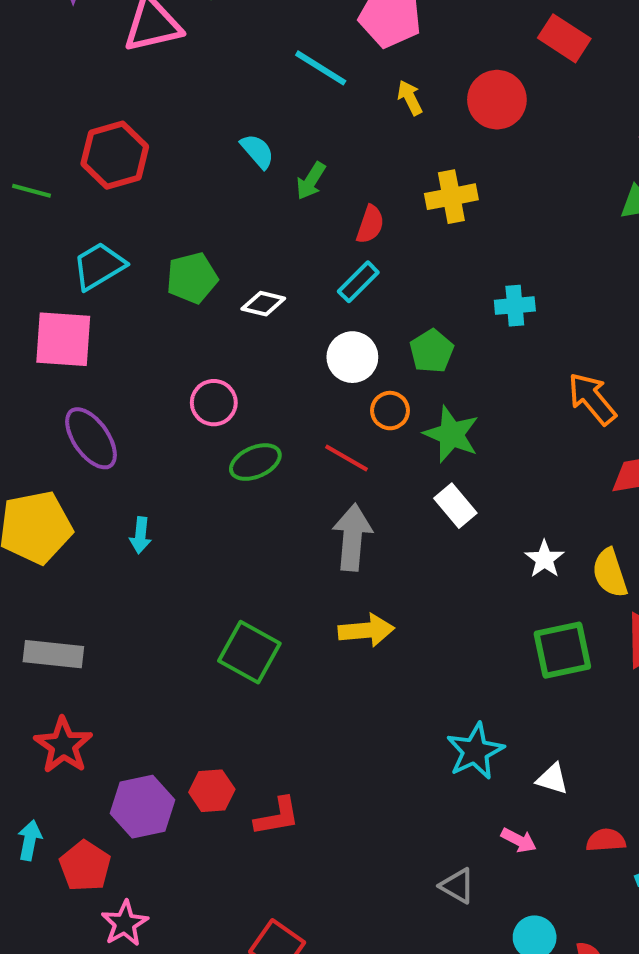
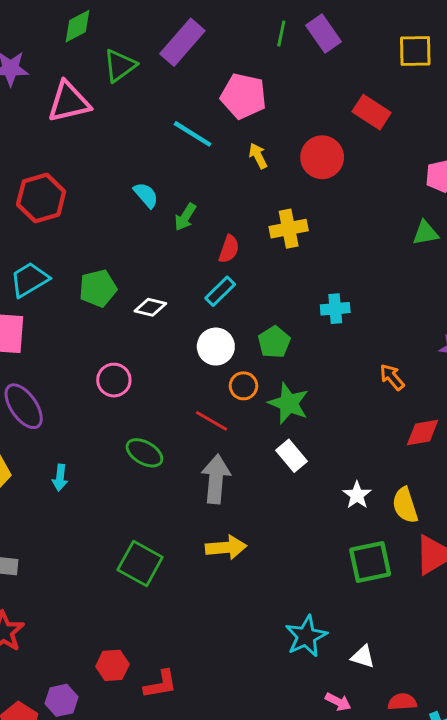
orange arrow: (592, 399) -> (392, 377), size x0.7
green ellipse: (255, 462) -> (144, 453), moved, turned 54
purple hexagon: (142, 807) -> (61, 700), moved, size x0.7

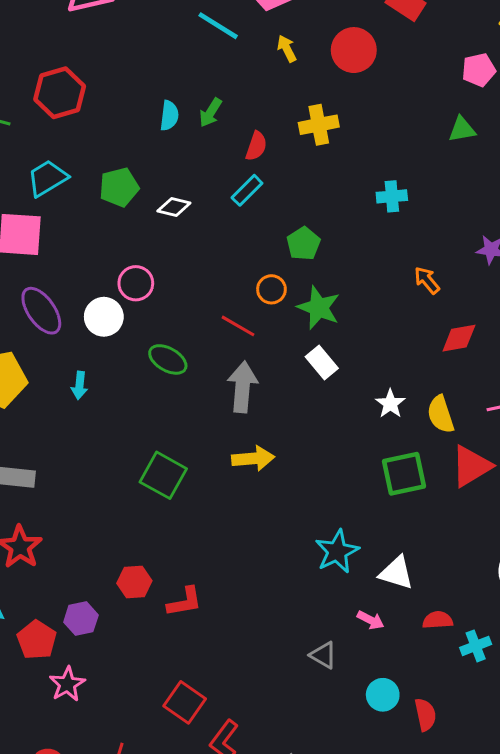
cyan semicircle: (146, 195) -> (169, 116), moved, turned 48
cyan cross: (335, 309) -> (392, 196), moved
white circle: (216, 347) -> (104, 317), moved
white triangle: (363, 657) -> (396, 573), size x1.4

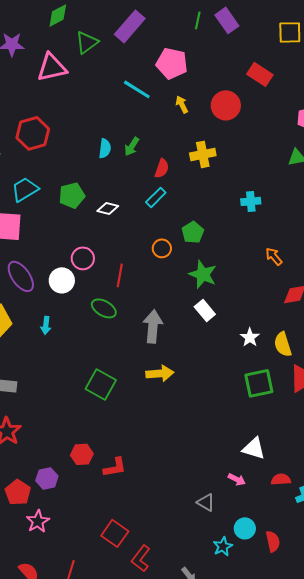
orange circle: (271, 289) -> (162, 248), moved
red line: (238, 326) -> (120, 275), moved, turned 70
cyan star: (337, 551) -> (223, 546), moved, size x0.7

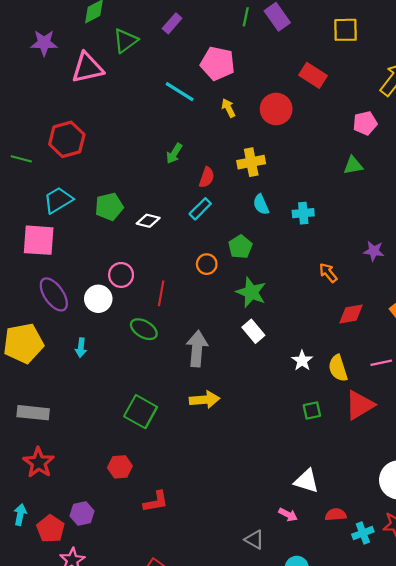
purple rectangle: (130, 26) -> (172, 23), size x0.6
cyan semicircle: (105, 148) -> (261, 204), moved, turned 150
green square: (259, 383) -> (312, 410), size x0.6
red hexagon: (82, 454) -> (120, 467), moved

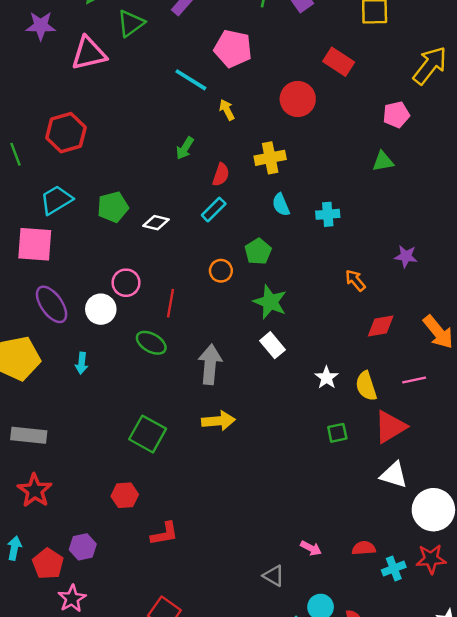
yellow arrow: (228, 108) -> (227, 110), moved
green line: (21, 159) -> (16, 154), turned 54
white triangle: (306, 481) -> (394, 475), moved

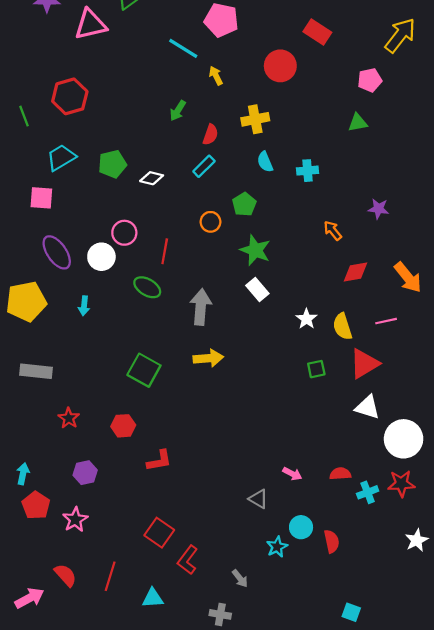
pink square: (35, 244) -> (41, 198), size x0.7
red star: (35, 490) -> (69, 418), moved, size x0.7
red pentagon: (48, 564) -> (36, 505), moved

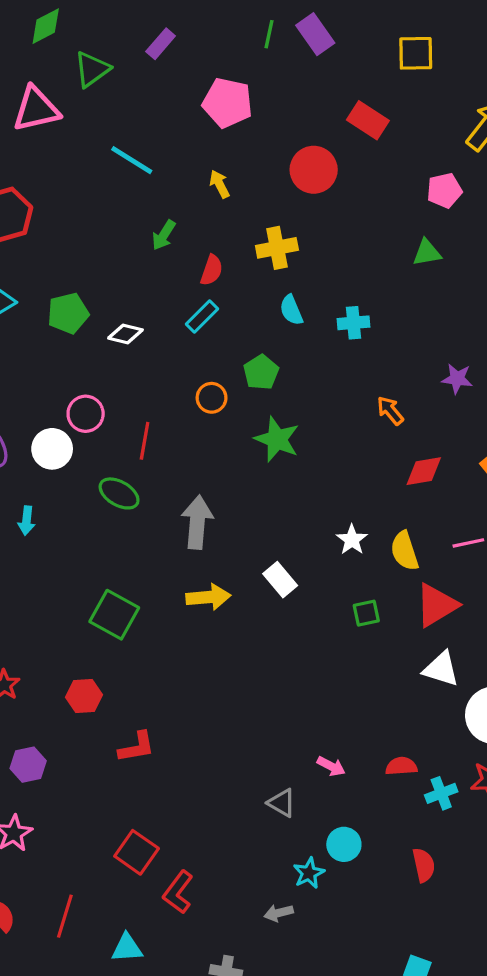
cyan line: (183, 48) -> (132, 160), moved
white rectangle: (257, 289) -> (280, 580), moved
red semicircle: (332, 541) -> (424, 865), moved
gray arrow: (240, 578) -> (279, 913), moved, turned 114

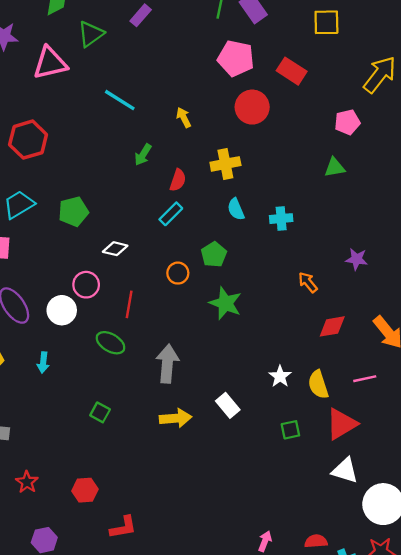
pink pentagon: (228, 103) -> (236, 58), moved
white diamond: (125, 334) -> (115, 249), moved
green square: (114, 615) -> (100, 412), moved, size x0.6
pink arrow: (331, 766) -> (265, 541), turned -96

